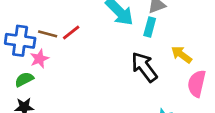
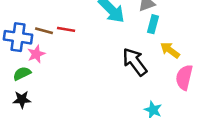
cyan rectangle: (150, 27) -> (153, 24), moved
red line: (71, 32) -> (66, 29), turned 48

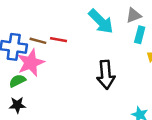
pink star: (36, 54) -> (31, 63), size x1.6
black arrow: (135, 62) -> (106, 75), moved, turned -148

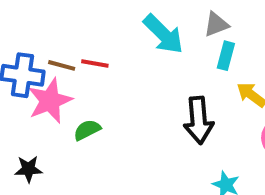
black arrow: (106, 75) -> (199, 120), moved
green semicircle: (17, 81) -> (87, 130), moved

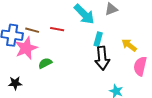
cyan rectangle: (226, 56) -> (98, 39), moved
red line: (95, 63) -> (57, 29), moved

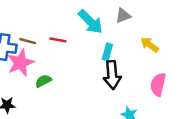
yellow arrow: (129, 45) -> (150, 45), moved

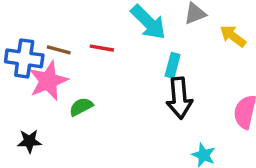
yellow arrow: (150, 45) -> (233, 36), moved

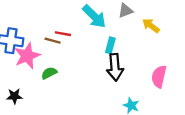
brown line: (59, 50) -> (53, 41), moved

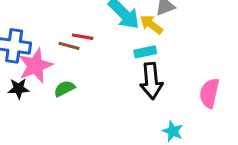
yellow arrow: (151, 26) -> (151, 24), moved
cyan rectangle: (110, 45) -> (145, 52), turned 63
black star: (14, 96) -> (19, 89), moved

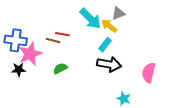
cyan rectangle: (145, 52) -> (105, 45), turned -40
black arrow: (151, 81) -> (109, 64), turned -75
green semicircle: (64, 89) -> (60, 68), moved

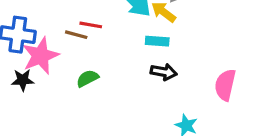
cyan rectangle: (105, 45) -> (157, 41), turned 56
black arrow: (109, 64) -> (164, 72), size x0.7

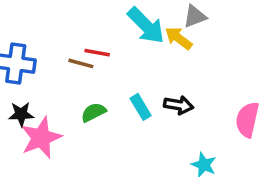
cyan rectangle: (157, 41) -> (141, 107), moved, turned 55
pink star: (40, 56) -> (41, 138), moved

